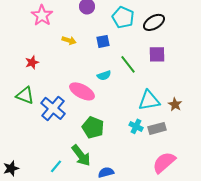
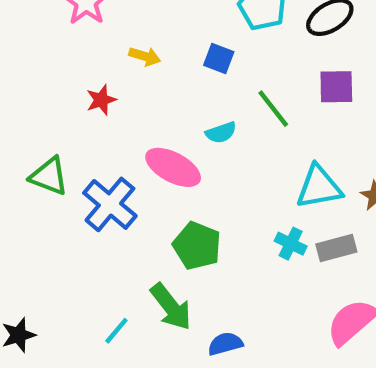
blue square: (103, 41) -> (219, 59), turned 32
red star: (32, 62) -> (101, 100), moved

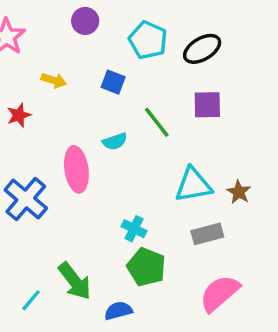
pink ellipse: (173, 167) -> (76, 169), turned 54
cyan cross: (291, 244) -> (134, 229), moved
green pentagon: (197, 246) -> (146, 267), moved

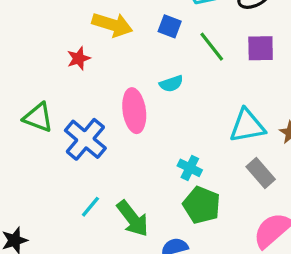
yellow arrow: (54, 80) -> (112, 25), size x1.6
green line: (157, 122) -> (212, 47), moved
gray rectangle: (207, 234) -> (261, 173), turned 64
cyan line: (31, 300) -> (90, 207), moved

